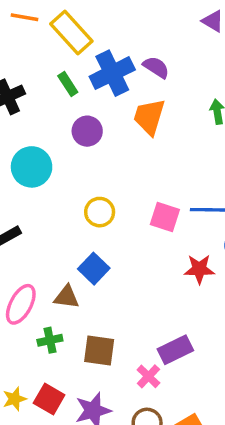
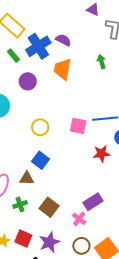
brown square: (99, 351) -> (49, 207), turned 36

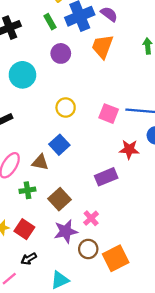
purple rectangle: (93, 202) -> (106, 177), moved
purple star: (49, 242) -> (66, 231), moved

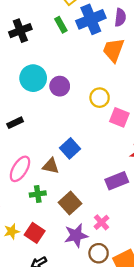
purple semicircle: (109, 14) -> (120, 17), turned 60
purple circle: (61, 53) -> (60, 86), moved
yellow circle: (66, 108) -> (100, 98), moved

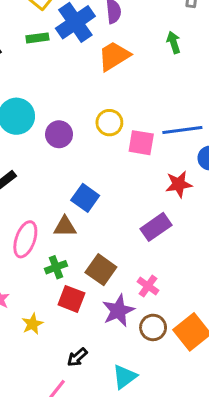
green rectangle: (61, 25) -> (37, 38), turned -56
orange trapezoid: (114, 50) -> (114, 56), turned 50
purple circle: (60, 86) -> (59, 134), moved
red square: (35, 233) -> (71, 299), moved

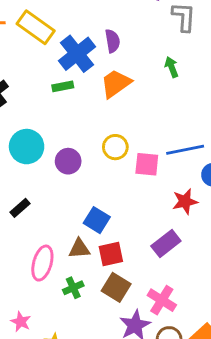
green rectangle: (37, 38) -> (63, 86), moved
pink cross: (148, 286) -> (162, 300), size x1.4
red square: (71, 299) -> (111, 254), moved, turned -30

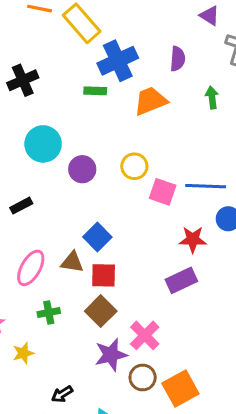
purple semicircle: (112, 41) -> (178, 59), moved
purple rectangle: (166, 244) -> (181, 280), moved
green cross: (73, 288) -> (49, 312), moved

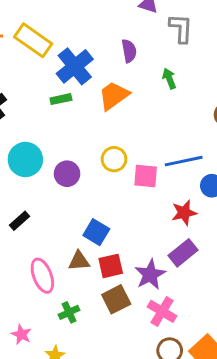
pink ellipse: (31, 268) -> (42, 276), turned -36
brown square: (101, 311) -> (116, 299), turned 32
purple star: (111, 355) -> (150, 274), moved

